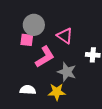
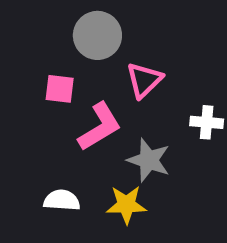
gray circle: (34, 25) -> (97, 35), moved
pink triangle: (65, 36) -> (144, 80), turned 42

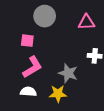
pink triangle: (144, 80) -> (86, 22), moved, turned 42
pink L-shape: (100, 127) -> (32, 67), moved

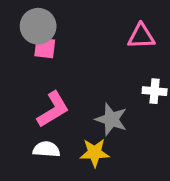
gray circle: (45, 16) -> (38, 26), moved
pink square: (27, 41) -> (45, 48), moved

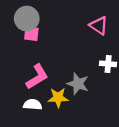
pink triangle: (141, 36) -> (99, 26), turned 36
yellow star: (95, 153) -> (58, 98), moved

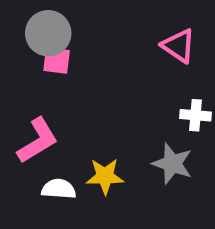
pink L-shape: (37, 77) -> (38, 141), moved
gray star: (78, 84) -> (172, 164), moved

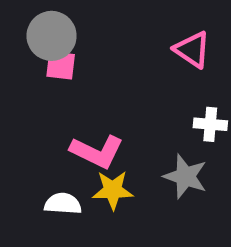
pink L-shape: (38, 141) -> (97, 152), moved, turned 57

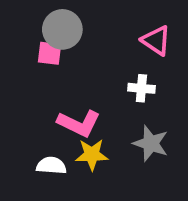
gray circle: (52, 36) -> (62, 29), moved
white cross: (210, 124) -> (141, 88), moved

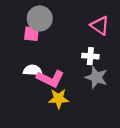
gray star: (151, 143) -> (96, 77), moved
white semicircle: (51, 166) -> (33, 70), moved

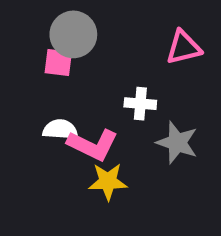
pink triangle: (100, 26) -> (184, 47), turned -48
white cross: (90, 56) -> (140, 104), moved

